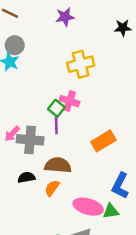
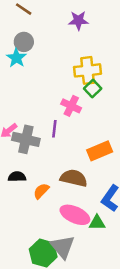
green square: (56, 108) -> (93, 88), moved
brown semicircle: (58, 165) -> (74, 178), moved

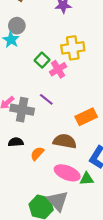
green square: (93, 88) -> (42, 60), moved
pink cross: (71, 106) -> (58, 69), moved, turned 35
purple line: (54, 129) -> (46, 99), turned -56

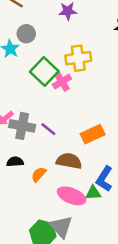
gray circle: (17, 26) -> (26, 34), moved
green square: (42, 60) -> (44, 71), size x1.6
purple line: (46, 99) -> (48, 129), moved
green triangle: (87, 179) -> (93, 193), moved

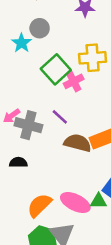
purple line: (48, 129) -> (60, 117), moved
brown semicircle: (69, 161) -> (78, 143), moved
orange semicircle: (39, 174) -> (39, 205), moved, size x1.5

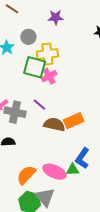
gray circle: (40, 28) -> (28, 37), moved
yellow cross: (93, 58) -> (47, 54), moved
green square: (56, 69) -> (35, 67), turned -30

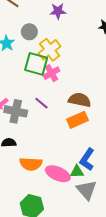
yellow cross: (47, 54) -> (50, 50), turned -30
brown semicircle: (54, 125) -> (80, 100), moved
orange semicircle: (26, 175) -> (31, 164), moved, turned -130
gray triangle: (45, 197) -> (87, 190), moved

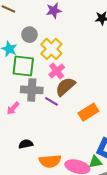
green square: (36, 64) -> (23, 66), moved
brown semicircle: (80, 100) -> (65, 87), moved, turned -45
gray cross: (16, 111) -> (32, 90), moved

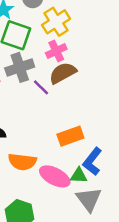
gray cross: (32, 90) -> (20, 67), turned -35
orange rectangle: (88, 112) -> (70, 136), moved

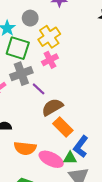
brown semicircle: (63, 73) -> (52, 107), moved
orange rectangle: (70, 136) -> (63, 127), turned 66

